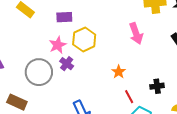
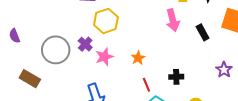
pink arrow: (136, 33) -> (173, 20), moved
pink star: (58, 45) -> (104, 57), moved

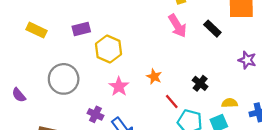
purple cross: (85, 44) -> (95, 114), moved
gray circle: (56, 50) -> (64, 79), moved
black cross: (176, 77) -> (200, 83), turned -32

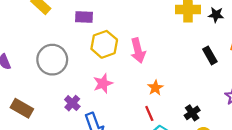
pink arrow: (177, 26) -> (138, 50), moved
orange star: (154, 77) -> (155, 88), moved
black cross: (200, 83) -> (192, 113), moved

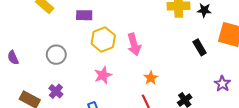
gray circle: (52, 60) -> (56, 55), size x0.7
purple cross: (72, 103) -> (56, 91), moved

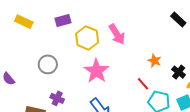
pink star: (103, 75) -> (96, 71), size x1.4
orange star: (151, 78) -> (155, 61), moved

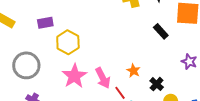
pink arrow: (117, 34) -> (103, 78), moved
gray circle: (48, 64) -> (26, 65), size x1.4

